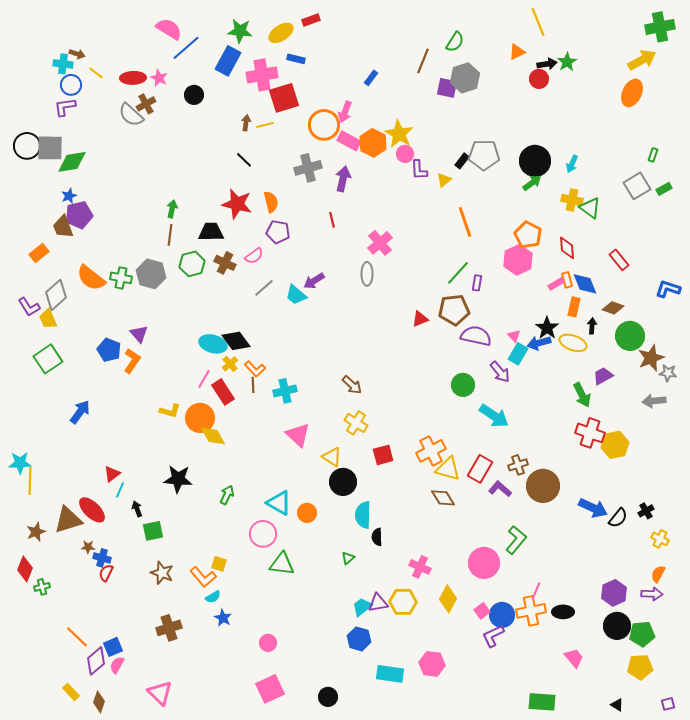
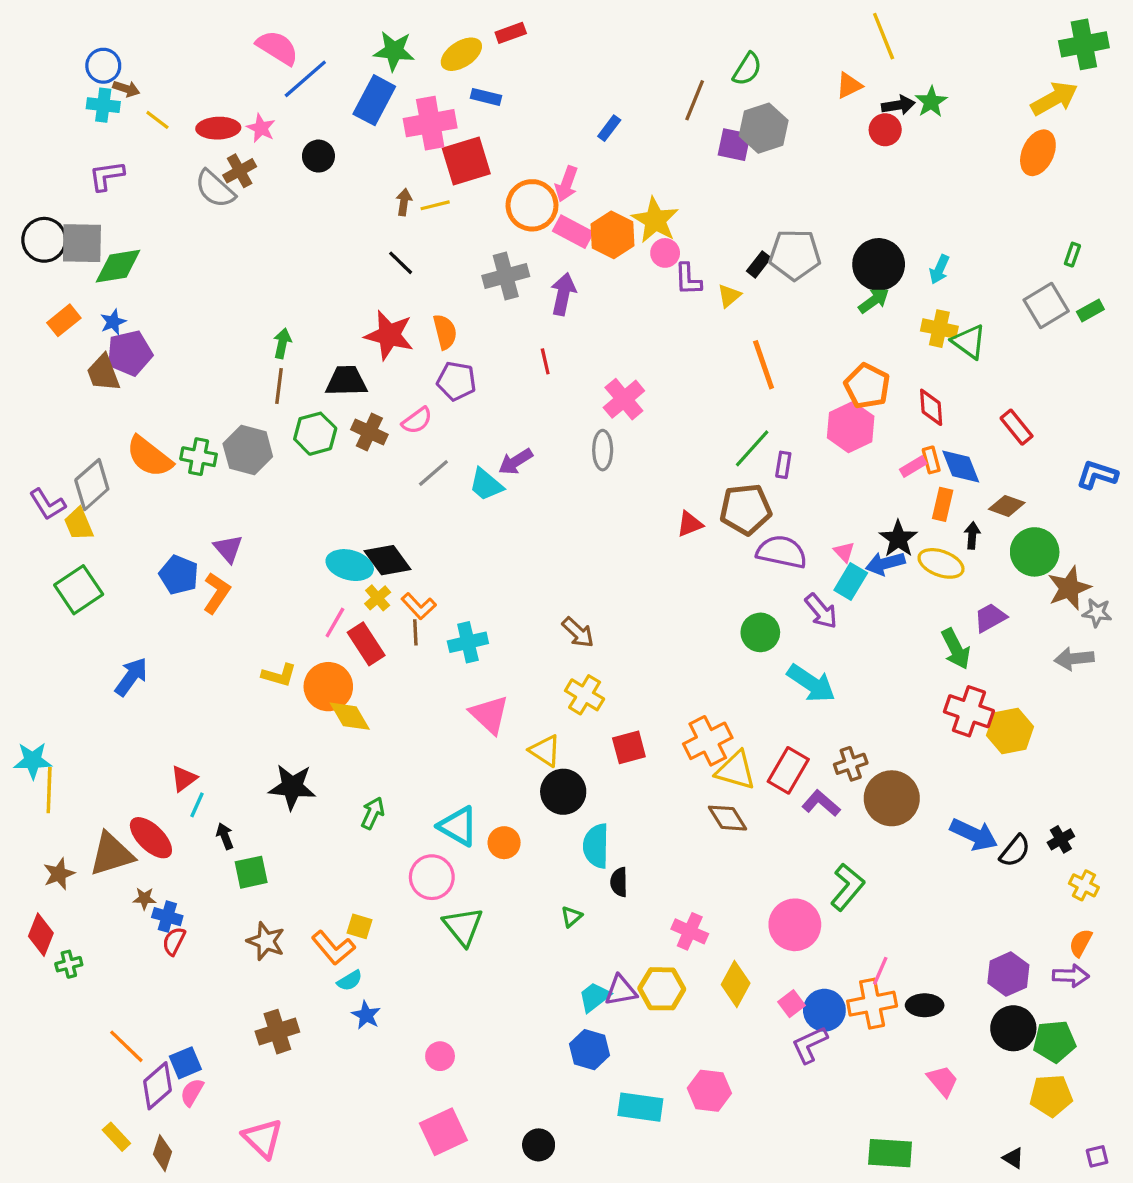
blue circle: (71, 85) -> (103, 66), moved
orange rectangle: (39, 253) -> (64, 320), moved
green triangle: (282, 564) -> (463, 926), turned 44

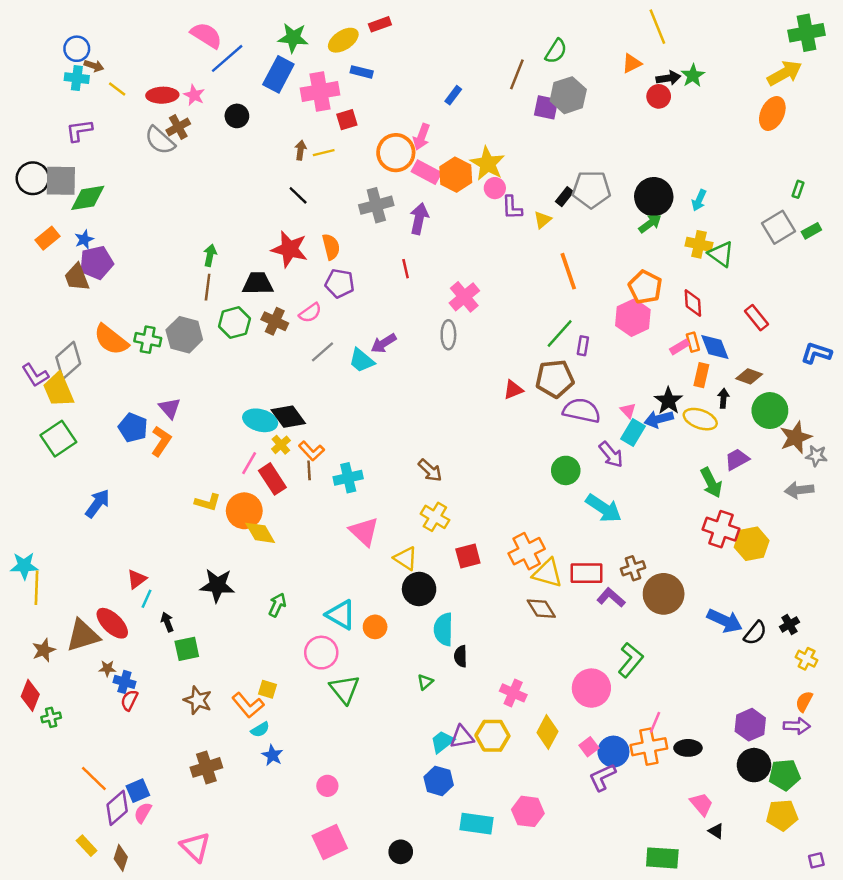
red square: (466, 161) -> (347, 120), size x0.6
yellow trapezoid: (79, 524) -> (58, 390), size x1.4
red rectangle: (788, 770) -> (587, 573), turned 60
black triangle: (1013, 1158) -> (716, 831), moved

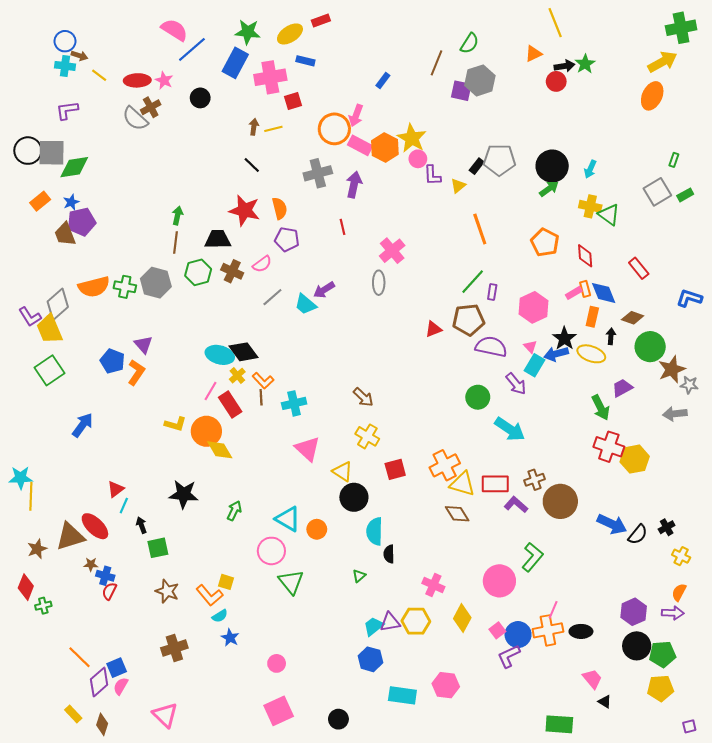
pink hexagon: (633, 318) -> (533, 307), moved
orange semicircle: (111, 340) -> (94, 287), turned -52

